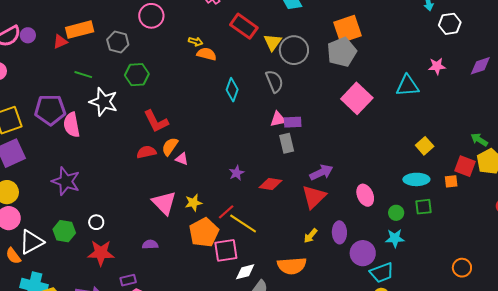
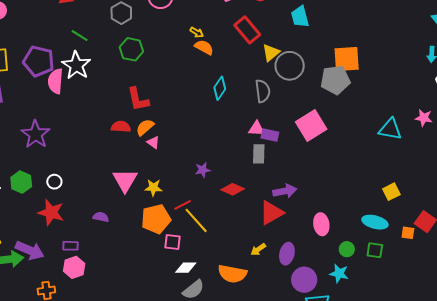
pink square: (357, 98) -> (311, 126), moved
white star: (104, 102) -> (76, 65), moved
pink square: (226, 250) -> (173, 242), size x0.7

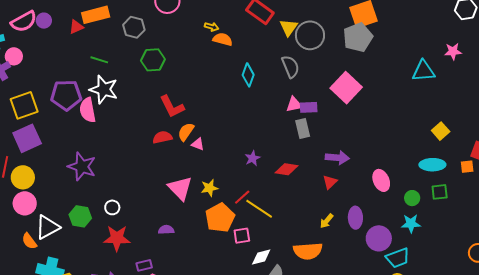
purple arrow: (285, 191) -> (337, 158), turned 30
red triangle: (271, 213) -> (330, 182), size x0.6

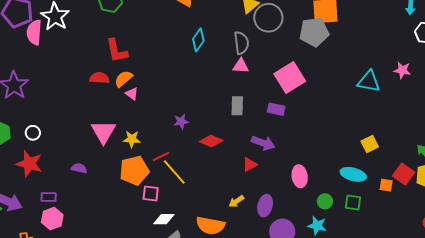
pink triangle: (294, 104) -> (241, 66), moved
purple rectangle: (309, 107) -> (276, 109), moved

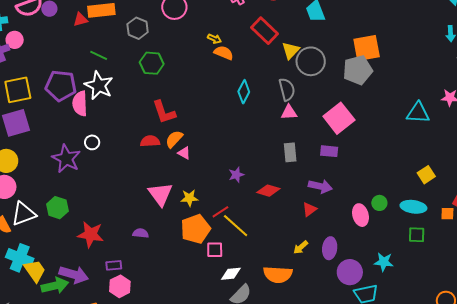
white circle: (33, 133) -> (92, 142), moved
green circle: (325, 201) -> (379, 203), moved

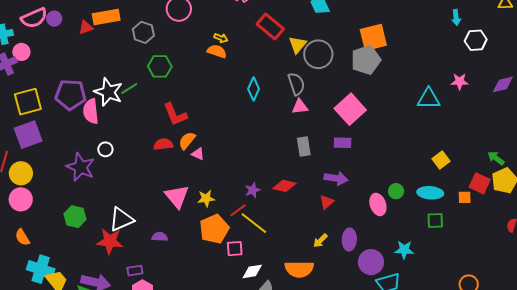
orange semicircle: (224, 53) -> (217, 51), moved
green line: (99, 55) -> (129, 89), moved, turned -54
purple star: (236, 175) -> (253, 190), moved
white triangle: (23, 214) -> (121, 219), moved

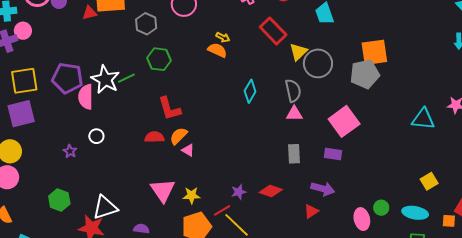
purple star: (81, 167) -> (70, 151), size x0.5

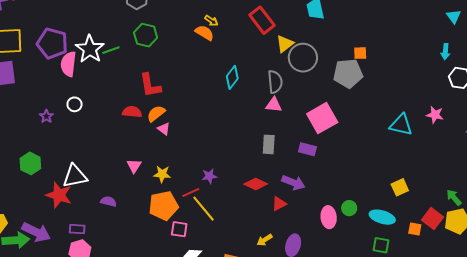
orange square: (374, 52) -> (360, 53), size x0.5
pink triangle: (163, 190) -> (134, 166), size x0.6
red diamond: (271, 191) -> (256, 184), moved

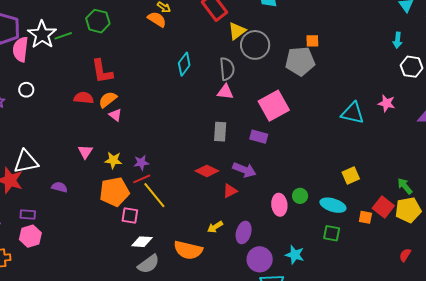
purple star: (209, 176) -> (141, 163), moved

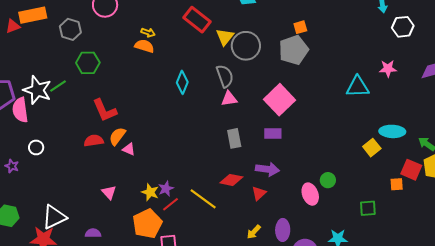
yellow star: (113, 160) -> (150, 192), moved, turned 30
yellow line: (154, 195) -> (203, 199), moved
cyan ellipse: (333, 205) -> (392, 131), moved

